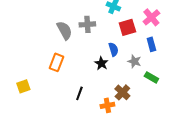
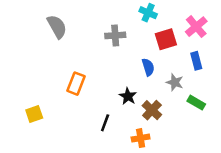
gray semicircle: (64, 30) -> (57, 27), moved
black star: (101, 63) -> (128, 96), moved
brown cross: (122, 92) -> (152, 110), moved

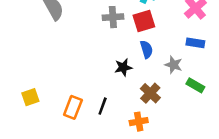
red square: (166, 39) -> (144, 21), moved
blue rectangle: (196, 61) -> (195, 43), turned -66
orange rectangle: (76, 84) -> (73, 107), moved
black star: (128, 96) -> (123, 67), moved, turned 30

